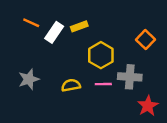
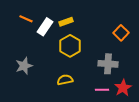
yellow hexagon: (101, 55) -> (70, 46), moved
pink line: (103, 84) -> (102, 90), moved
yellow semicircle: (71, 85) -> (65, 80), moved

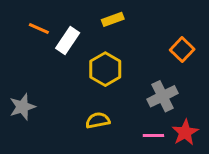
yellow rectangle: (66, 22) -> (113, 19), moved
gray cross: (108, 64) -> (163, 96), turned -30
gray star: (24, 66) -> (22, 107), moved

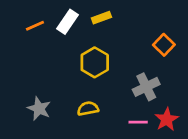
orange line: (39, 28) -> (35, 26), turned -48
white rectangle: (68, 41) -> (68, 22), moved
gray star: (22, 107) -> (39, 109), moved, turned -30

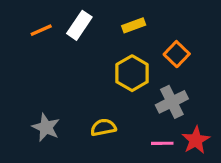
yellow rectangle: (101, 18) -> (134, 25), moved
orange square: (164, 45) -> (177, 54), moved
yellow hexagon: (95, 62) -> (132, 73), moved

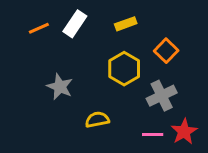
gray star: (46, 127) -> (60, 87), moved

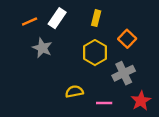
yellow rectangle: (126, 24) -> (96, 18), turned -56
gray star: (60, 87) -> (42, 48), moved
pink line: (153, 135) -> (104, 103), moved

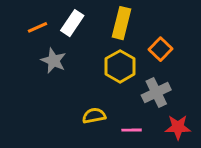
yellow rectangle: (96, 18) -> (121, 23), size x1.5
red star: (141, 101) -> (178, 127), turned 30

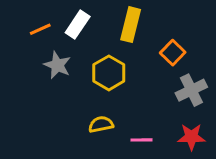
yellow hexagon: (120, 66) -> (109, 73), moved
gray cross: (156, 92) -> (191, 90), moved

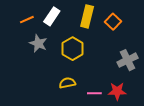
orange square: (173, 53) -> (113, 22), moved
red star: (191, 137) -> (117, 91), moved

